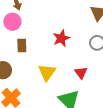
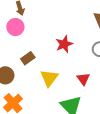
brown rectangle: (22, 45) -> (28, 58), moved, turned 56

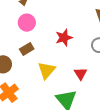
pink circle: (15, 27) -> (27, 23), moved

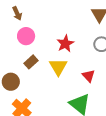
yellow triangle: (47, 70) -> (58, 67), moved

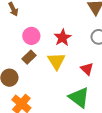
pink circle: (26, 36) -> (31, 36), moved

